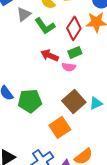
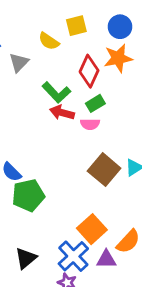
green L-shape: (45, 26) -> (56, 92), moved
green pentagon: (30, 101) -> (28, 195), moved
orange square: (60, 127) -> (92, 229), moved

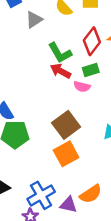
brown square: (104, 170) -> (66, 125), moved
orange square: (92, 229) -> (66, 154), moved

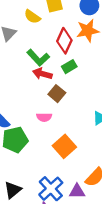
pink semicircle: (82, 87) -> (44, 117), moved
brown square: (66, 125) -> (57, 94), moved, size x0.7

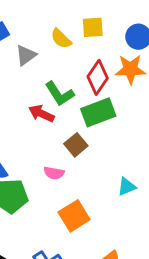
green rectangle: (69, 67) -> (98, 112), size x1.6
red arrow: (42, 74) -> (41, 114), moved

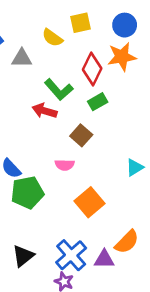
gray triangle: (26, 55) -> (22, 58), turned 45
green rectangle: (98, 112) -> (98, 102), size x0.6

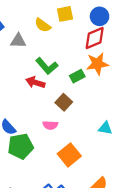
orange star: (122, 57) -> (97, 64), moved
red diamond: (92, 69) -> (95, 38), moved, turned 40
cyan triangle: (135, 167) -> (105, 128), turned 40

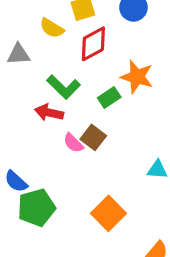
red diamond: (95, 38) -> (93, 44), moved
orange star: (97, 64) -> (137, 77), turned 30
pink semicircle: (50, 125) -> (73, 143), moved, turned 48

